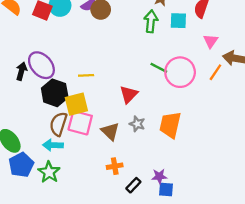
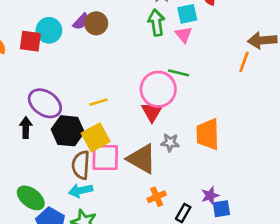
pink triangle: (211, 41) -> (184, 35), moved
black arrow: (21, 71) -> (26, 128), moved
pink circle: (180, 72) -> (158, 89), moved
brown triangle: (110, 131) -> (142, 159), size x1.4

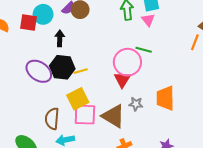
black arrow: (26, 128) -> (60, 38), moved
black hexagon: (68, 131) -> (62, 67), moved
brown semicircle: (81, 165) -> (52, 119), moved

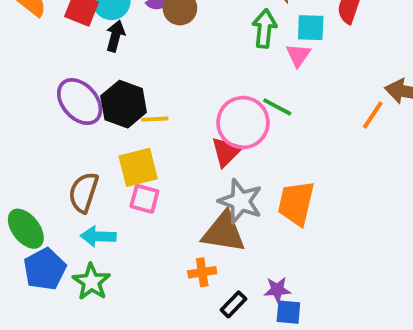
black arrow: (60, 38) -> (115, 36), moved
gray star: (136, 104) -> (240, 201), size x1.6
pink square: (85, 115) -> (144, 199), size x0.7
brown triangle: (113, 116) -> (224, 232), moved, turned -35

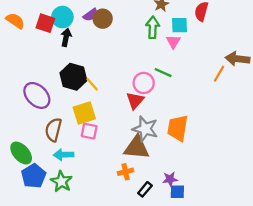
purple ellipse: (80, 102) -> (37, 95), moved
yellow line: (155, 119) -> (92, 84), turned 56
pink circle: (243, 123) -> (144, 83), size x0.7

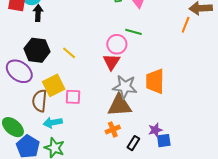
black hexagon: (73, 77) -> (37, 50), moved
yellow square: (84, 113) -> (54, 85), moved

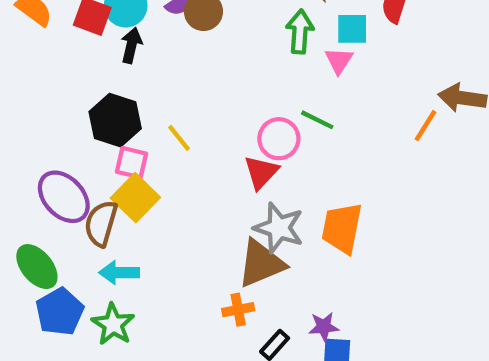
purple ellipse: (19, 71) -> (64, 197), moved
yellow square: (54, 85) -> (135, 198), turned -30
pink square: (73, 97) -> (131, 163), moved
brown triangle: (120, 105) -> (261, 263), turned -30

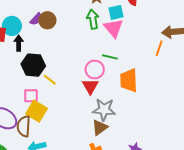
pink triangle: (339, 61) -> (113, 28), size x1.5
black hexagon: (115, 120) -> (33, 65), moved
orange trapezoid: (342, 228) -> (129, 80), moved
brown triangle: (261, 263) -> (100, 127), size x0.7

